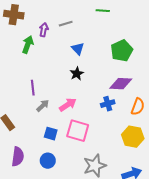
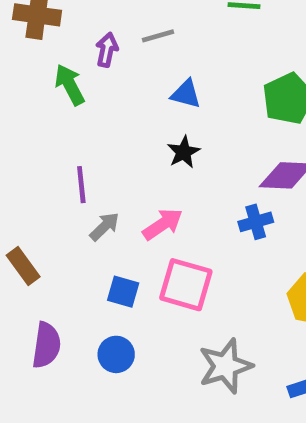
green arrow: (28, 45) -> (70, 85), turned -48
blue triangle: (78, 49) -> (186, 94), turned -32

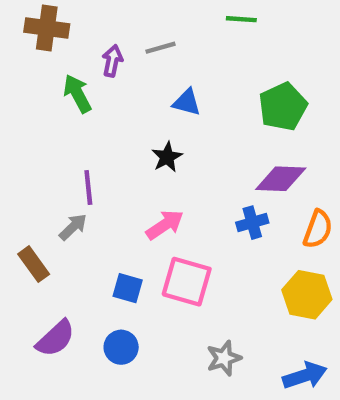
black star: (184, 152) -> (167, 157), moved
gray arrow: (105, 227) -> (73, 227), moved
purple semicircle: (46, 345) -> (56, 338), turned 39
gray star: (225, 366) -> (224, 358), size x0.7

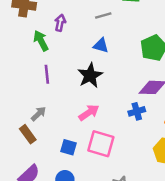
gray line: (160, 48) -> (103, 16), moved
black star: (167, 157) -> (90, 75), size x1.5
purple line: (88, 188) -> (47, 74), moved
brown rectangle: (34, 264) -> (28, 134), moved

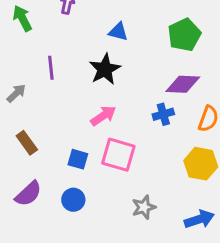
green arrow: (41, 41) -> (22, 18), moved
gray arrow: (39, 114) -> (16, 93), moved

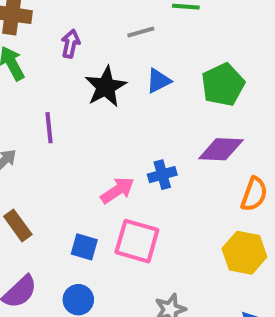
blue triangle: (118, 32) -> (158, 81), moved, turned -42
black star: (105, 69) -> (106, 87), moved
blue cross: (163, 114) -> (162, 175), moved

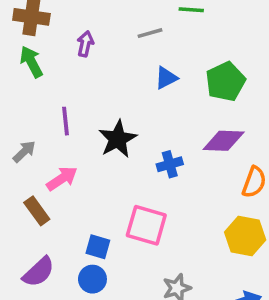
black star: (106, 87) -> (118, 139), moved
pink arrow: (117, 190) -> (62, 179), moved
blue square: (84, 247) -> (98, 247), moved

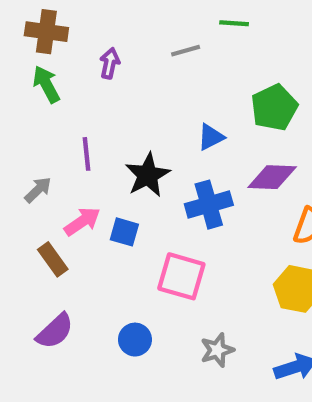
blue triangle: (166, 78) -> (211, 137), moved
blue cross: (170, 164) -> (209, 205), size x1.5
blue square: (98, 247) -> (124, 232), moved
blue circle: (92, 279) -> (135, 340), moved

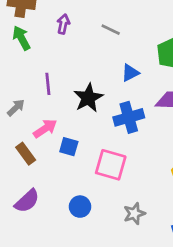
gray line: (186, 51) -> (111, 30), moved, turned 42
blue square: (124, 232) -> (69, 147), moved

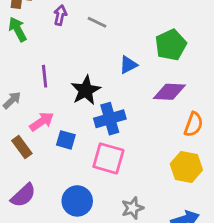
gray line: (111, 30) -> (97, 22), moved
blue cross: (129, 117) -> (110, 119), moved
blue circle: (80, 207) -> (77, 201), size x1.4

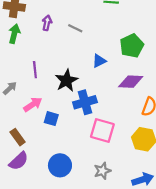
green arrow: (18, 29) -> (14, 34), turned 42
brown rectangle: (22, 147) -> (18, 137), moved
pink square: (108, 158) -> (102, 131), moved

